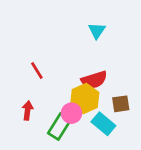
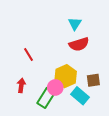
red semicircle: (94, 80) -> (79, 44), moved

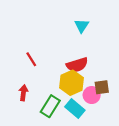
red semicircle: (79, 44) -> (77, 65), moved
pink circle: (55, 87) -> (92, 95), moved
cyan rectangle: (80, 96) -> (75, 108), moved

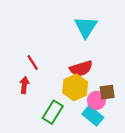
cyan triangle: (82, 26) -> (86, 27), size x1.5
red arrow: (23, 93) -> (24, 85), moved
cyan rectangle: (75, 108) -> (93, 116), moved

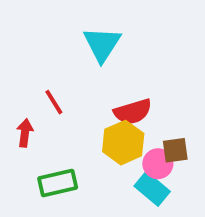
cyan triangle: (86, 27) -> (102, 44), moved
red arrow: (24, 85) -> (25, 133), moved
green rectangle: (53, 112) -> (58, 183), moved, turned 45

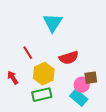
red arrow: (25, 133) -> (13, 78), moved, turned -40
yellow hexagon: (123, 143) -> (44, 74), moved
green rectangle: (58, 183) -> (42, 95), moved

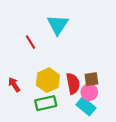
red line: (28, 53) -> (30, 42), moved
red semicircle: (69, 58) -> (73, 83), moved, turned -84
brown square: (91, 78) -> (91, 79), moved

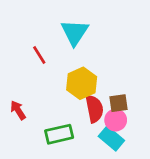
yellow hexagon: (48, 80) -> (82, 83), moved

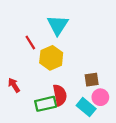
yellow hexagon: (82, 83) -> (51, 58), moved
red semicircle: (94, 109) -> (60, 95), moved
pink circle: (116, 120) -> (100, 97), moved

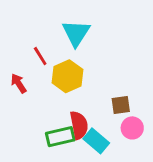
red arrow: (14, 85) -> (19, 83), moved
cyan rectangle: (86, 107) -> (96, 141), moved

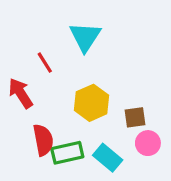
yellow hexagon: (67, 76) -> (92, 103), moved
red arrow: (19, 83) -> (21, 93), size x1.4
red semicircle: (79, 125) -> (43, 140), moved

